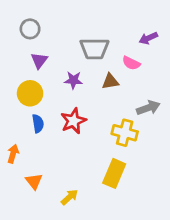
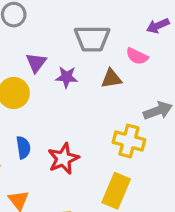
purple triangle: (39, 60) -> (36, 63), moved
red star: (73, 121) -> (63, 159), moved
blue semicircle: (38, 124) -> (23, 147), moved

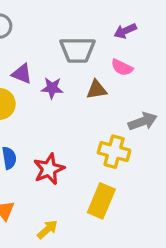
purple arrow: (158, 26) -> (125, 31), moved
purple triangle: (36, 63) -> (22, 74), turned -45

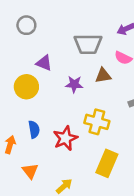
purple star: (52, 88) -> (74, 84), moved
yellow cross: (114, 152) -> (97, 122), moved

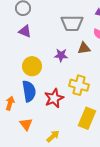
purple triangle: (44, 63) -> (25, 31), moved
yellow circle: (26, 87) -> (32, 66), moved
blue semicircle: (34, 129) -> (29, 91), size x1.5

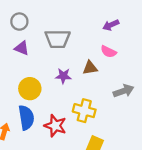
gray trapezoid: (72, 23) -> (58, 39), moved
red star: (54, 98) -> (55, 126), turned -30

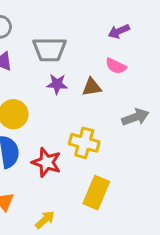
purple star: (63, 76) -> (57, 84), moved

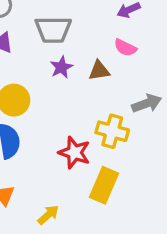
purple star: (57, 84) -> (61, 67), turned -30
yellow cross: (84, 143) -> (112, 131), moved
red star: (46, 162) -> (74, 153), moved

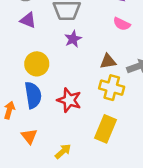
brown triangle: (99, 71) -> (108, 61), moved
red star: (74, 153) -> (69, 100), moved

